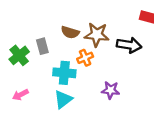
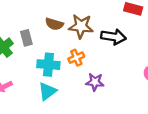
orange cross: (85, 58) -> (76, 58), moved

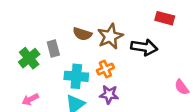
brown star: (81, 26) -> (110, 36), turned -30
purple star: (95, 82) -> (109, 94), moved

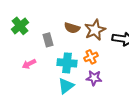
green cross: (29, 58) -> (20, 26), moved
pink arrow: (30, 99) -> (29, 64), moved

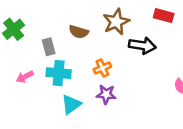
brown star: (95, 30) -> (116, 22), moved
cyan cross: (67, 63) -> (59, 73), moved

